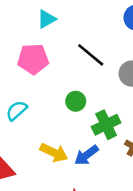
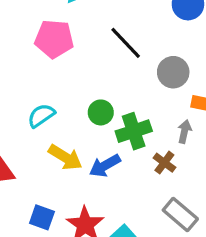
green circle: (76, 101) -> (101, 112), moved
cyan semicircle: (17, 111) -> (41, 115), moved

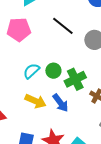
cyan semicircle: (41, 115) -> (31, 71), moved
blue arrow: (105, 166) -> (60, 103), turned -90

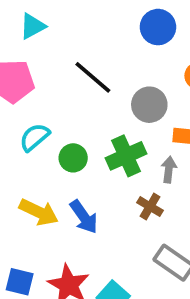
cyan semicircle: (31, 71) -> (34, 137), moved
green cross: (75, 79) -> (126, 156), moved

